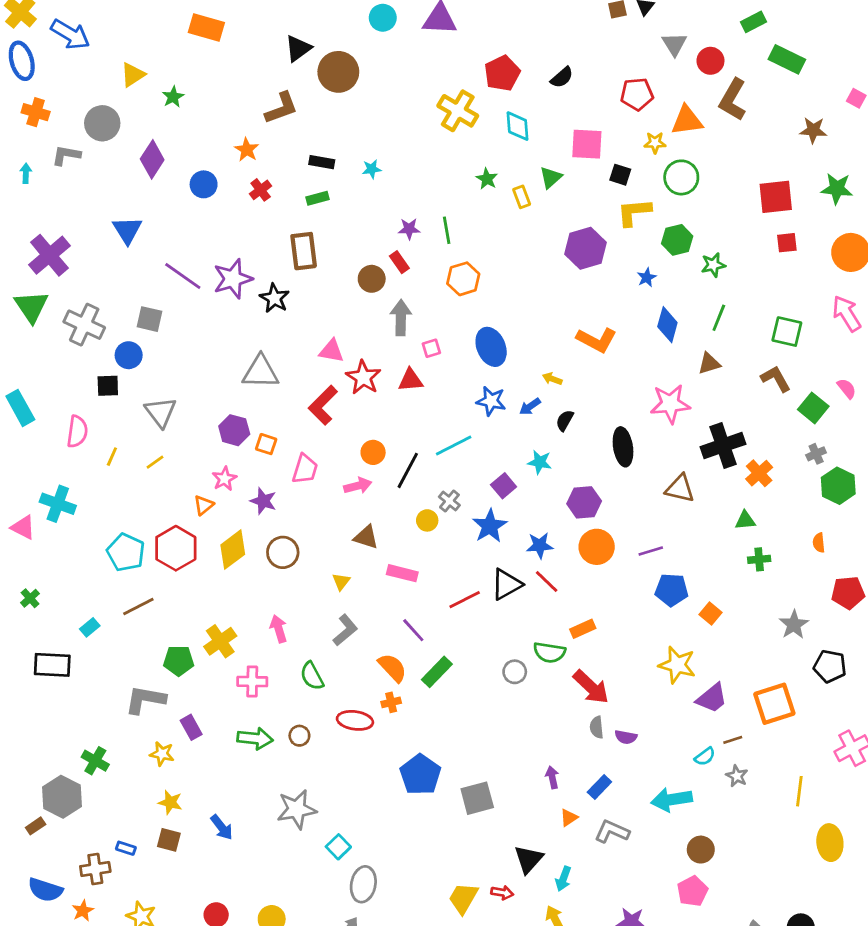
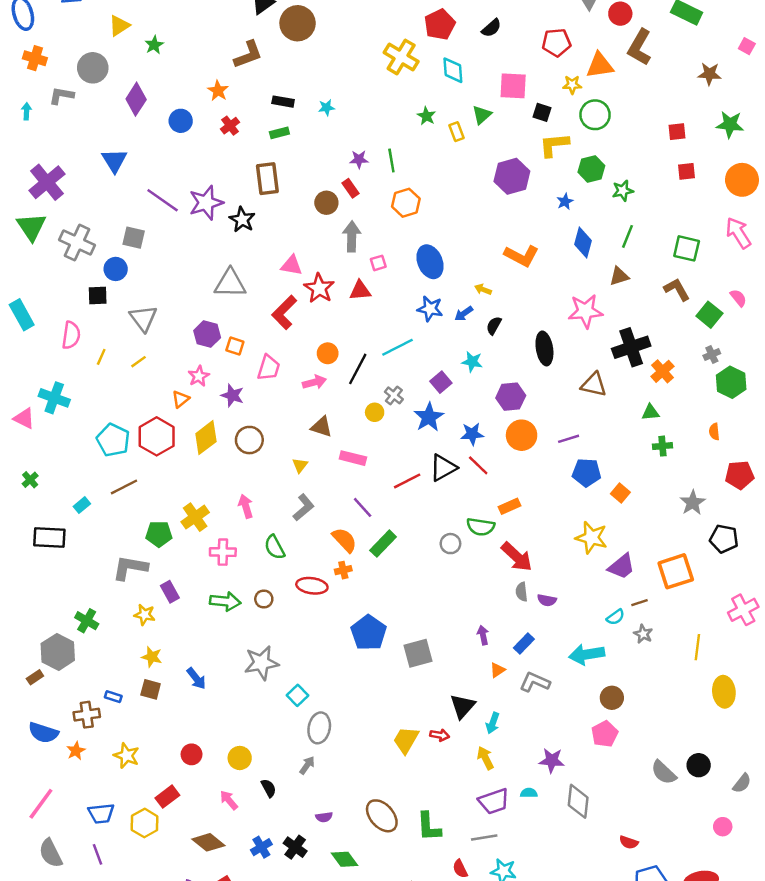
red square: (776, 197) -> (677, 132), size x0.6

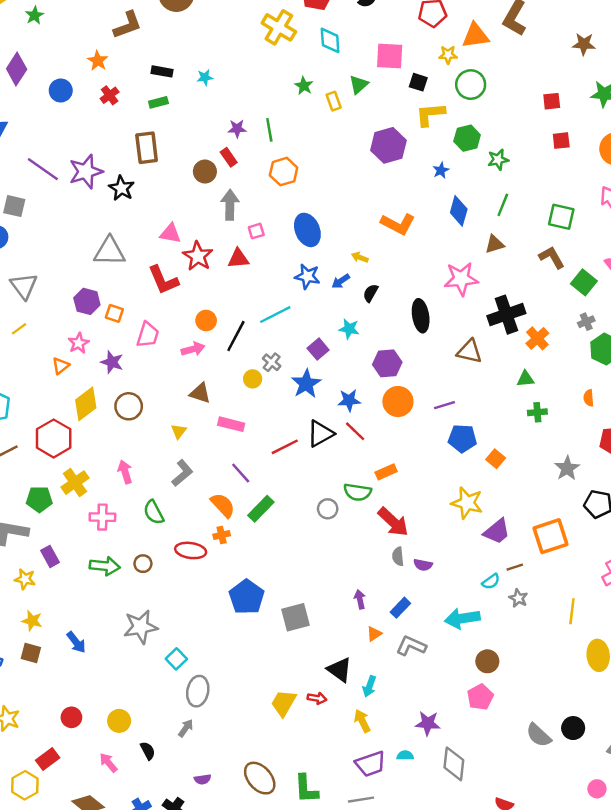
red L-shape: (284, 312) -> (163, 280), turned -68
red hexagon: (157, 436) -> (54, 438), moved
black triangle: (463, 706) -> (340, 670), turned -36

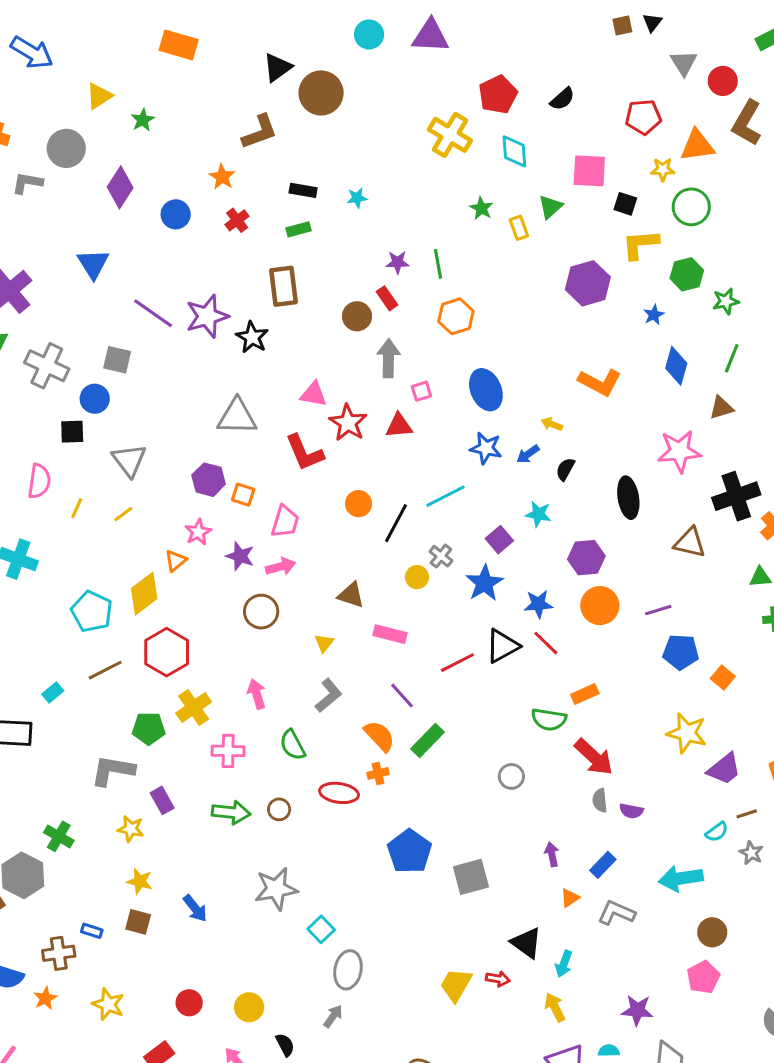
pink arrow: (193, 349) -> (281, 567), moved
yellow diamond: (86, 404) -> (144, 594), moved
gray circle: (328, 509) -> (511, 776), moved

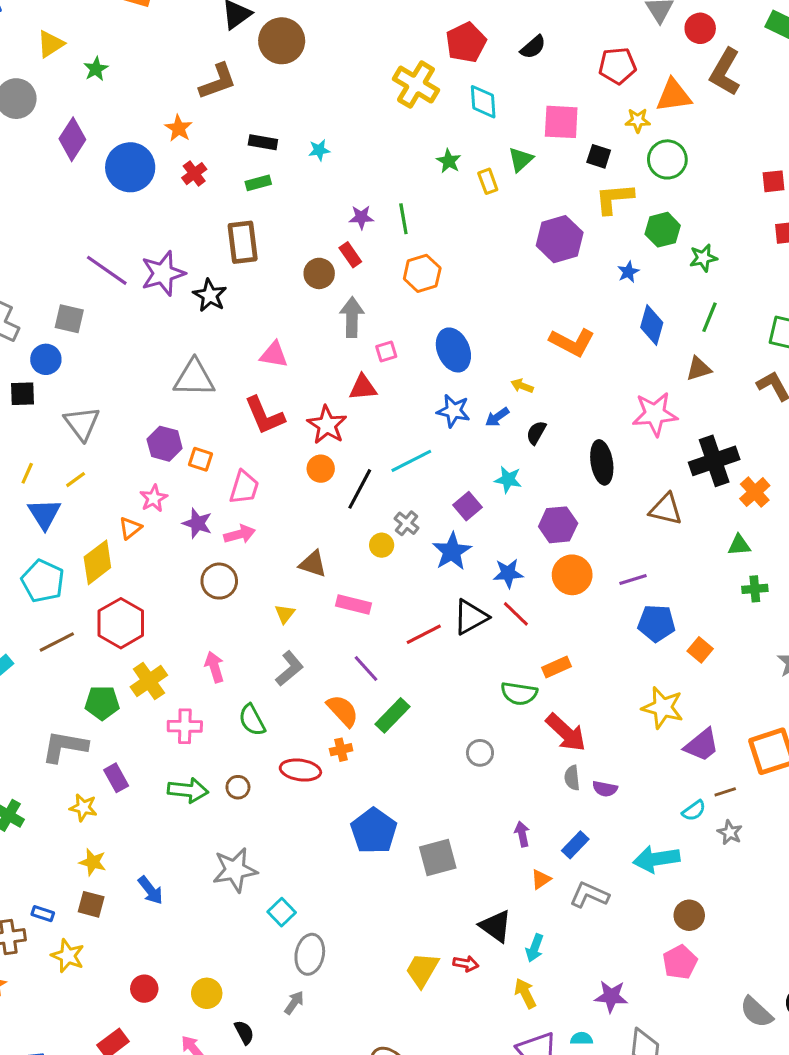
blue circle: (176, 214) -> (130, 167), size x1.6
blue triangle: (93, 264) -> (44, 514), moved
red star: (348, 423) -> (327, 425), moved
yellow star: (108, 1004) -> (68, 956), moved

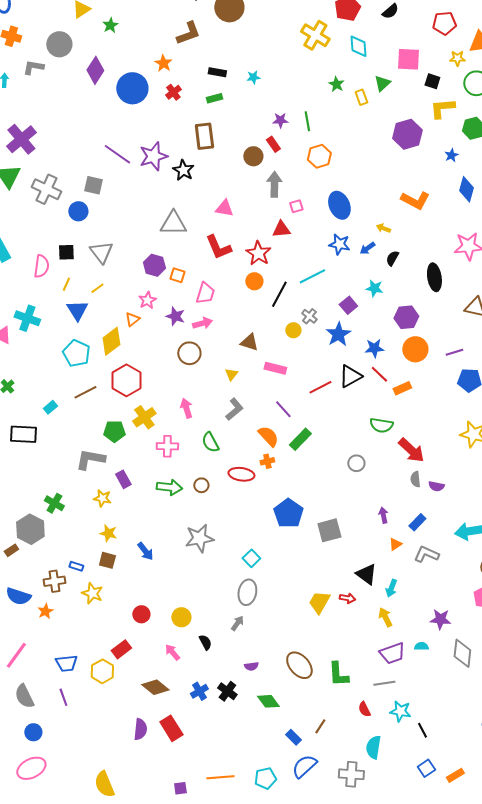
black square: (22, 394) -> (66, 252), moved
orange rectangle: (556, 667) -> (402, 388), moved
cyan square: (282, 912) -> (251, 558), moved

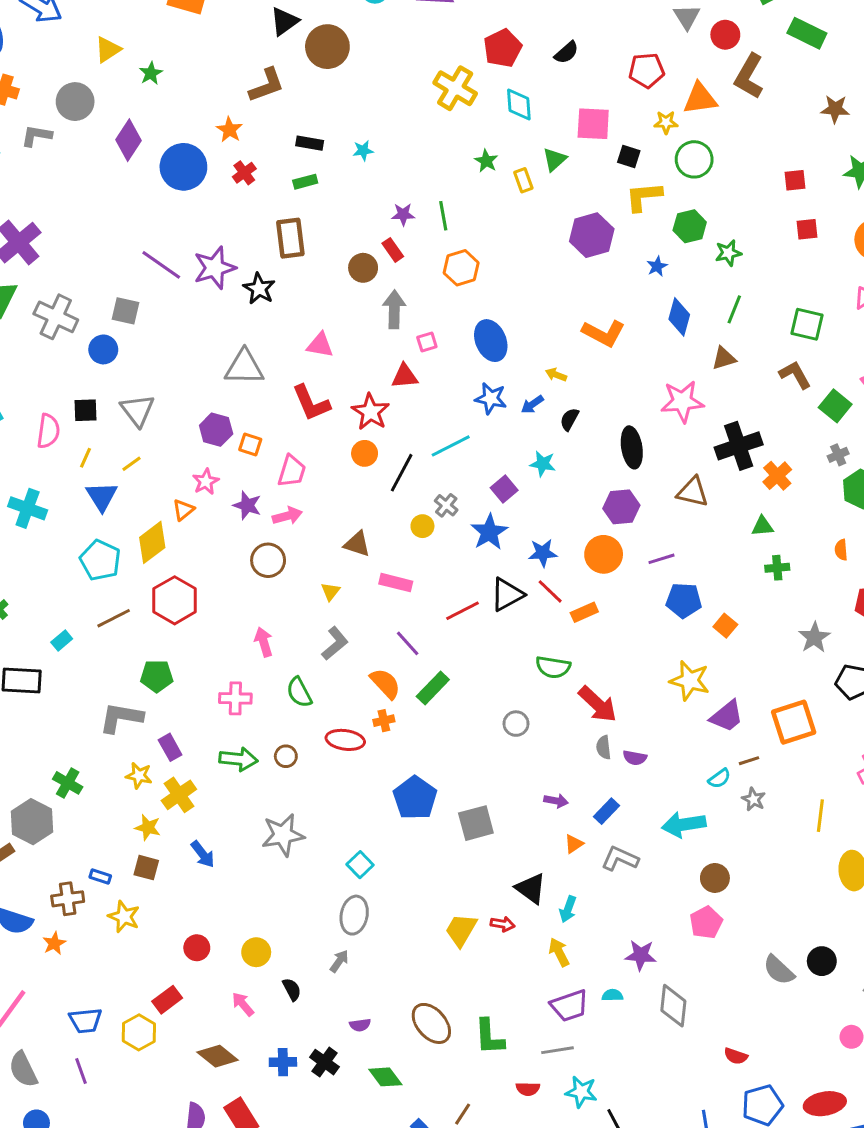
purple hexagon: (406, 317) -> (621, 507), moved
yellow cross: (144, 417) -> (179, 795), moved
purple arrow: (383, 515) -> (556, 801), turned 112
blue cross: (199, 691) -> (283, 1062), turned 30
red semicircle: (364, 709) -> (528, 1089), turned -63

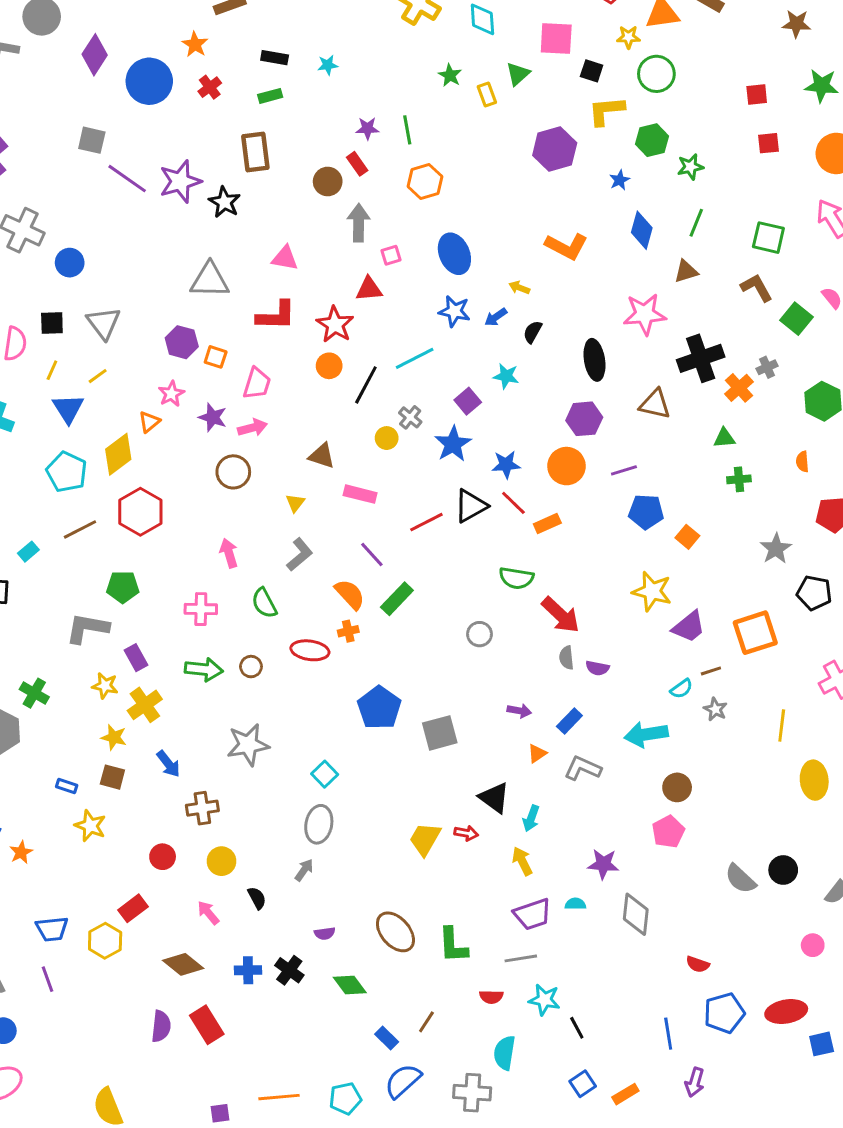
gray square: (126, 311) -> (92, 140), moved
red L-shape: (311, 403) -> (276, 316), turned -66
gray cross: (838, 455) -> (767, 367), moved
brown cross: (68, 899) -> (202, 808), moved

